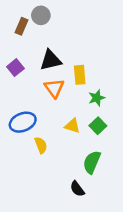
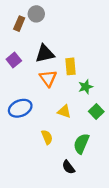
green square: (98, 126) -> (96, 111), moved
yellow semicircle: (41, 145) -> (47, 137), moved

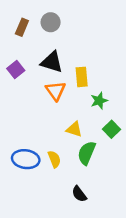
gray circle: (36, 14) -> (51, 22), moved
black triangle: (45, 54) -> (52, 62), turned 30
blue ellipse: (20, 108) -> (26, 159), moved, turned 30
green semicircle: (81, 144) -> (87, 153), moved

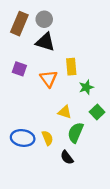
brown rectangle: (22, 27) -> (19, 24), size x1.5
black triangle: (52, 62) -> (45, 42), moved
purple square: (16, 70) -> (19, 69), moved, turned -32
black semicircle: (79, 194) -> (67, 157), moved

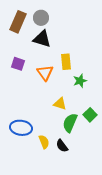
green square: (97, 112) -> (90, 115), moved
yellow semicircle: (47, 138) -> (44, 142), moved

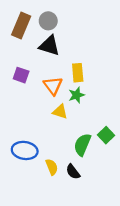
green star: (80, 81) -> (76, 95), moved
yellow triangle: (60, 104) -> (60, 112), moved

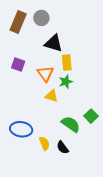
black triangle: (49, 46) -> (54, 43), moved
green semicircle: (82, 145) -> (71, 124), turned 102

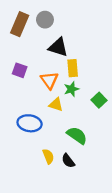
green square: (91, 116) -> (99, 100), moved
blue ellipse: (21, 129) -> (30, 123), moved

